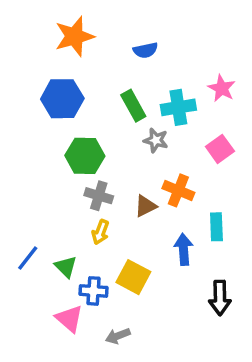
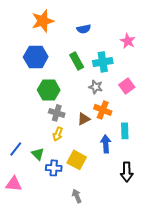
pink star: (222, 88) -> (128, 41), moved
gray star: (156, 140) -> (96, 87), moved
pink triangle: (69, 319) -> (14, 184), moved, turned -36
gray arrow: (118, 336) -> (77, 196), moved, turned 88

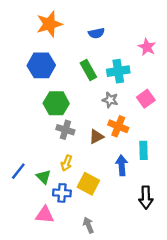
yellow arrow: (58, 134) -> (67, 163), moved
pink triangle: (14, 184) -> (45, 215), moved

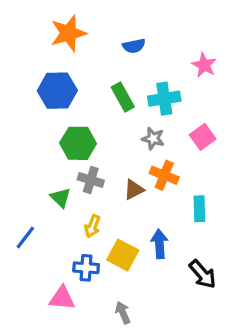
blue arrow: (122, 165) -> (159, 244), moved
green triangle: (44, 177) -> (60, 198), moved
black arrow: (146, 198) -> (203, 274), turned -40

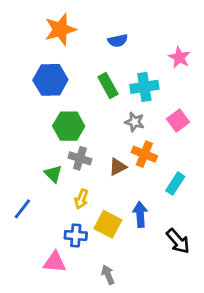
cyan rectangle: (199, 209) -> (175, 184), turned 35

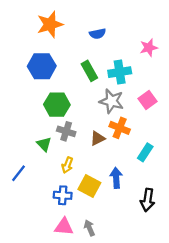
pink star: (179, 57) -> (149, 48), turned 30
gray star: (135, 122) -> (112, 101), size x1.5
black arrow: (178, 241) -> (148, 200), turned 50
pink triangle: (55, 262) -> (64, 227), moved

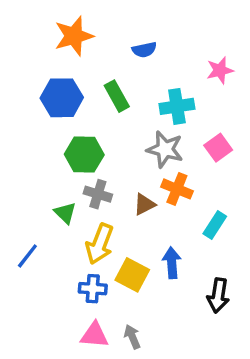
green rectangle: (89, 71) -> (117, 96), moved
yellow arrow: (67, 165) -> (100, 244), size x1.6

